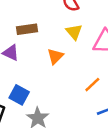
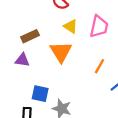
orange triangle: (55, 56) -> (61, 52), size x1.5

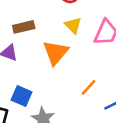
orange line: (99, 66) -> (89, 87), moved

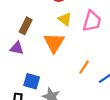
brown rectangle: (24, 27) -> (26, 26), turned -42

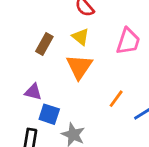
yellow triangle: (65, 19) -> (81, 37), moved
purple triangle: (17, 48) -> (33, 92), moved

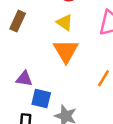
brown rectangle: (44, 44) -> (18, 21), moved

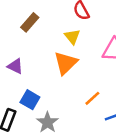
purple triangle: (24, 79) -> (15, 66), moved

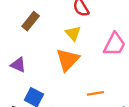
orange line: (92, 98) -> (95, 93), turned 35

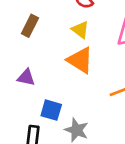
orange triangle: (68, 60) -> (80, 60), turned -30

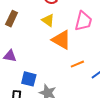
orange triangle: (80, 60) -> (61, 40), moved

